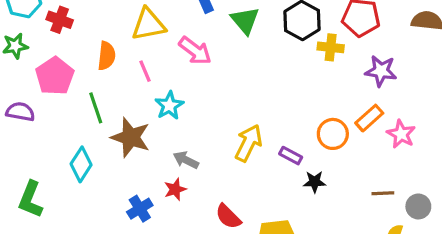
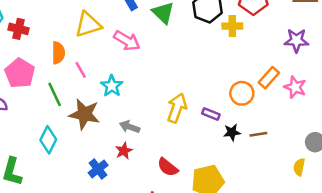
pink line: (145, 71) -> (81, 70), moved
purple star: (381, 71) -> (296, 40), moved
brown line: (383, 193) -> (258, 134), moved

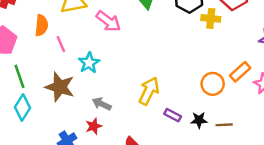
green line: (55, 94) -> (19, 76), moved
purple rectangle: (211, 114) -> (173, 115), moved

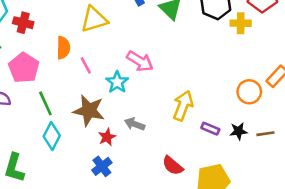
pink arrow: (108, 21) -> (140, 61), moved
red star: (94, 126) -> (107, 137), moved

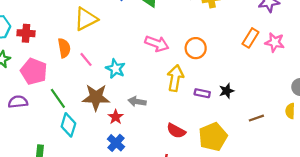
pink arrow: (140, 61) -> (157, 44), moved
orange circle: (249, 92) -> (196, 48), moved
brown line: (265, 134) -> (256, 118), moved

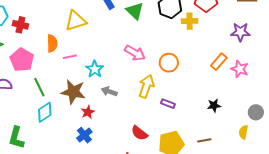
pink line: (86, 59) -> (70, 57), turned -72
black star: (227, 91) -> (214, 106), moved
gray arrow: (137, 102) -> (109, 91), moved
brown line: (256, 118) -> (204, 140), moved
cyan diamond: (68, 125) -> (45, 112), turned 30

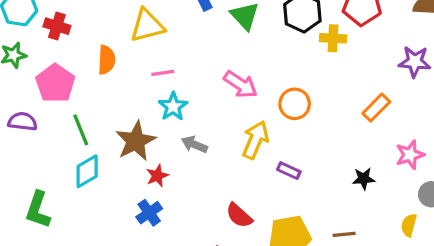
pink line: (70, 57) -> (163, 73), moved
pink star: (240, 69) -> (410, 155), moved, turned 30
brown star: (73, 92) -> (136, 141), turned 30

